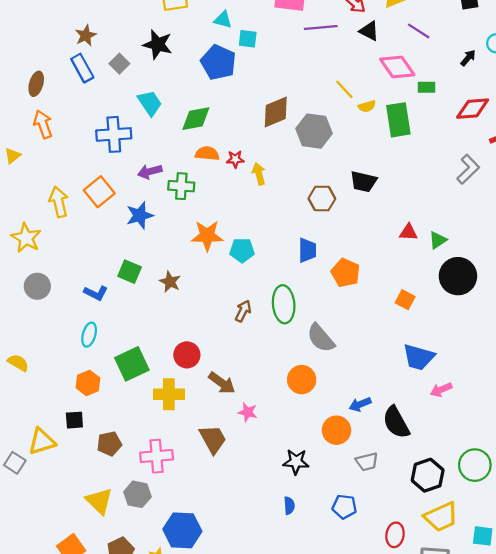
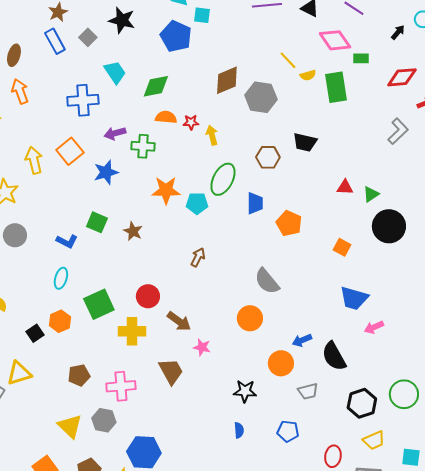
green ellipse: (284, 304) -> (223, 179), moved, turned 32
black square: (74, 420) -> (35, 333), moved, turned -30
yellow trapezoid: (441, 517) -> (374, 440), size x0.7

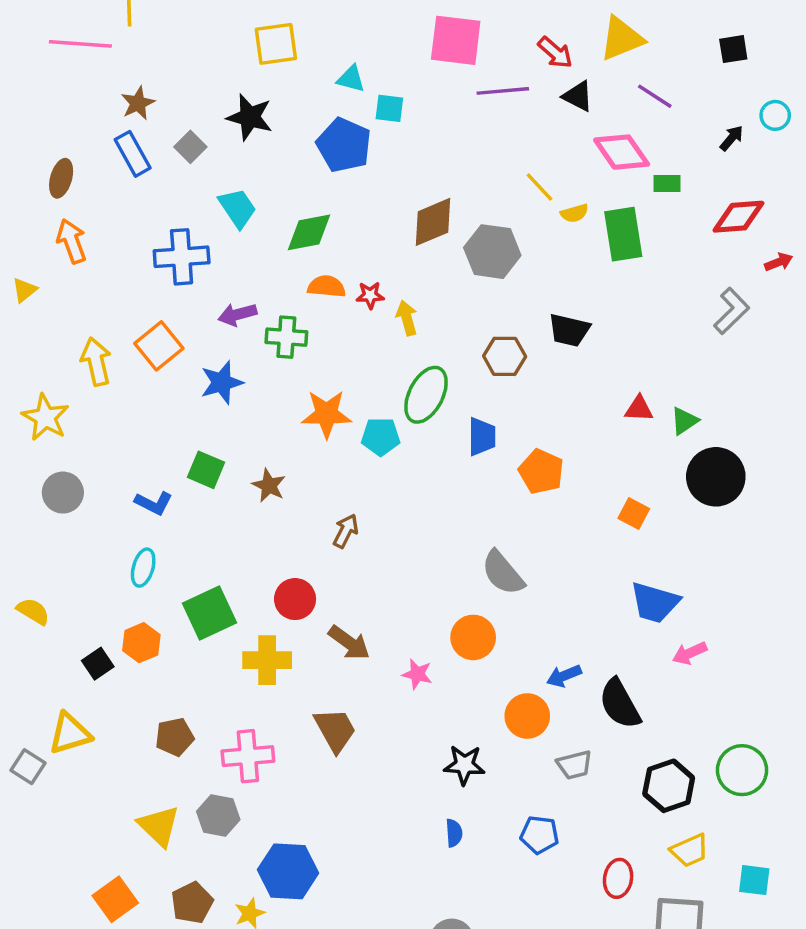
brown arrow: (198, 257) -> (346, 531), moved
pink star: (202, 347) -> (417, 674), moved

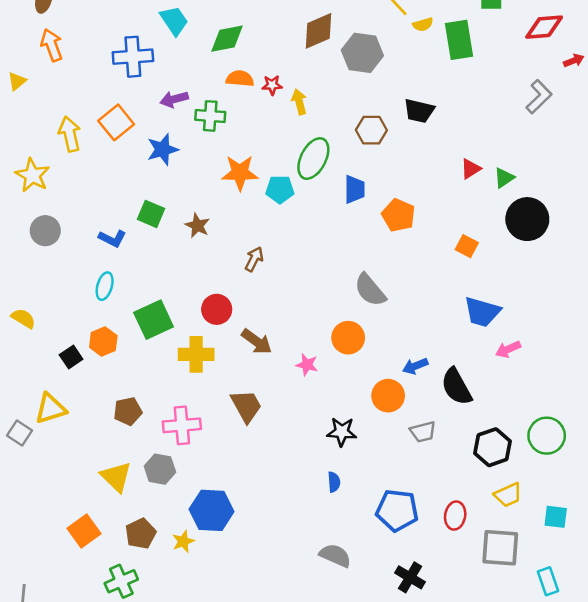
red triangle: (639, 409) -> (471, 169), turned -35
blue pentagon: (539, 835) -> (397, 510), moved, size x1.5

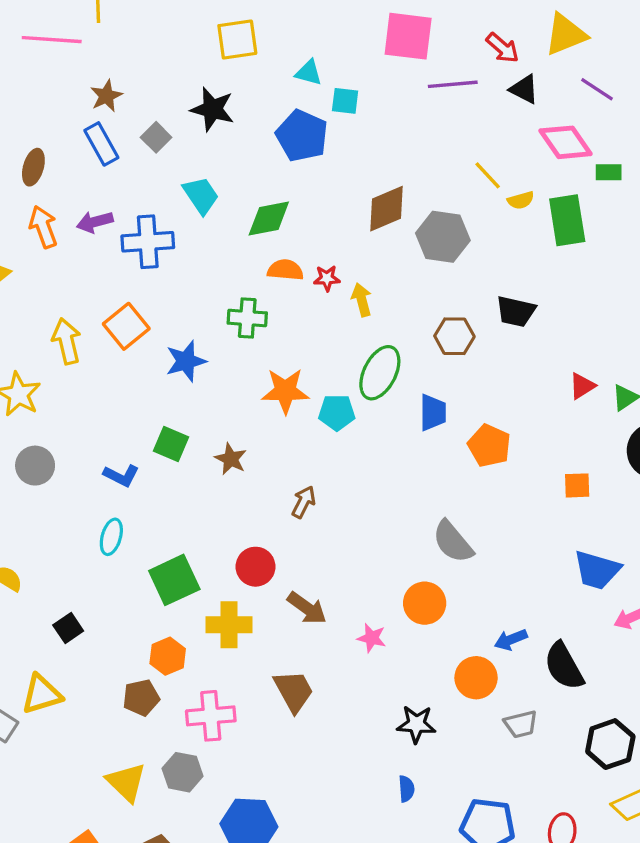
purple arrow: (174, 99) -> (95, 222), moved
orange square: (467, 246) -> (577, 485), turned -30
orange hexagon: (103, 342) -> (168, 656), moved

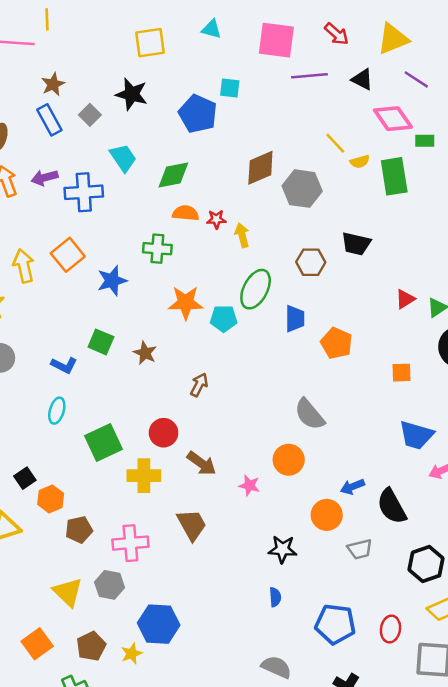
red arrow: (503, 48) -> (336, 34), moved
cyan triangle: (309, 73) -> (211, 29), moved
orange hexagon: (168, 656) -> (51, 499), moved

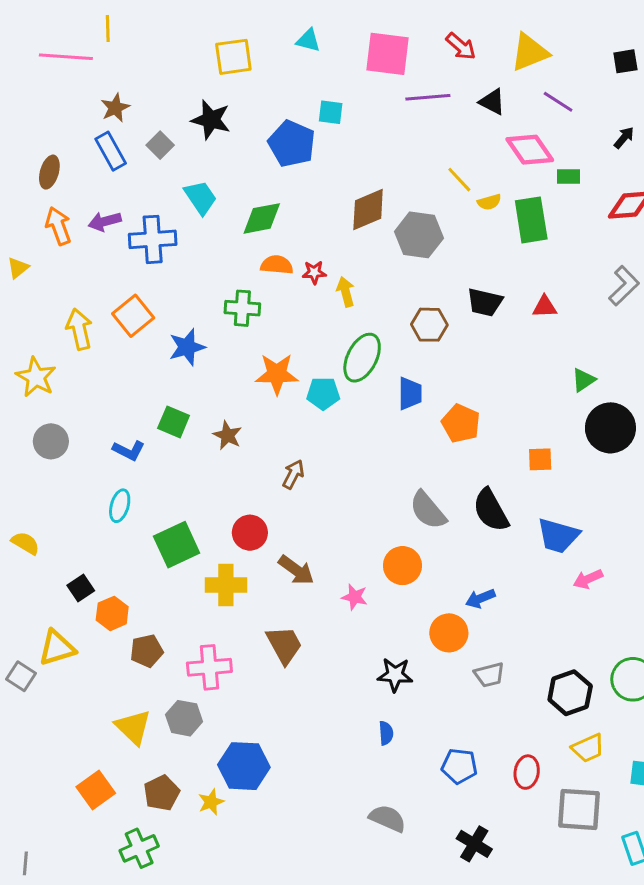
red triangle: (405, 299) -> (545, 307), moved, turned 30
black semicircle: (392, 506) -> (491, 510), moved
blue pentagon: (335, 624) -> (459, 766), size x0.7

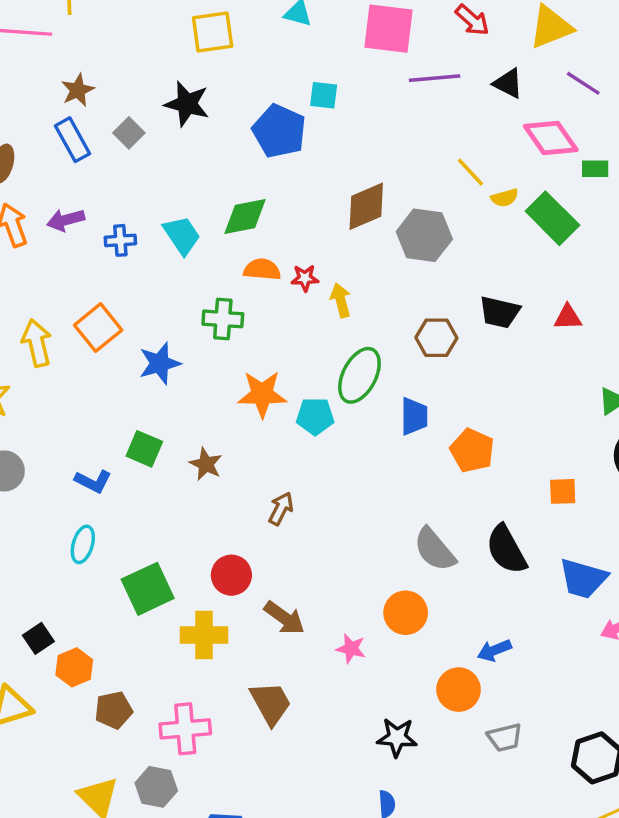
cyan trapezoid: (200, 197) -> (182, 235), moved
green rectangle: (531, 220) -> (552, 218), turned -36
blue cross: (153, 239) -> (120, 240), size x0.6

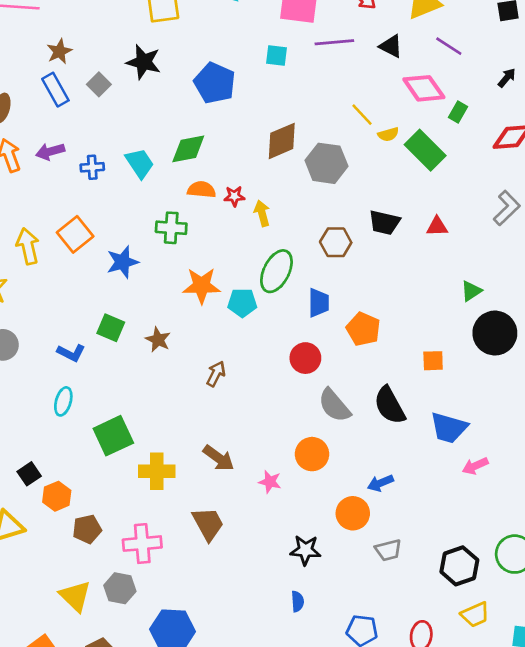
cyan square: (324, 95) -> (276, 55), moved
green rectangle: (595, 169) -> (458, 112), turned -60
red circle: (231, 575) -> (305, 358), moved

